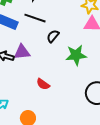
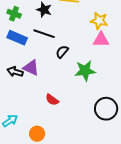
purple triangle: (22, 52) -> (31, 68), turned 30

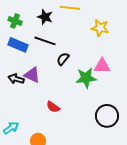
pink triangle: (101, 40) -> (102, 66), moved

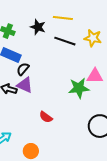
black line: (45, 41) -> (65, 41), moved
black semicircle: (63, 59) -> (23, 69), moved

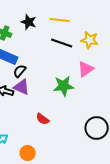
black star: (38, 27) -> (29, 22), moved
pink triangle: (95, 76) -> (86, 69), moved, turned -36
green star: (79, 88) -> (64, 86), moved

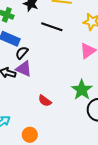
black line: (62, 43) -> (52, 27), moved
green star: (64, 86) -> (82, 90), moved, turned -30

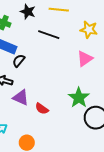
purple triangle: (24, 69) -> (21, 98), moved

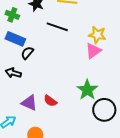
yellow star: (89, 30) -> (97, 35), moved
purple triangle: (21, 98) -> (29, 103), moved

